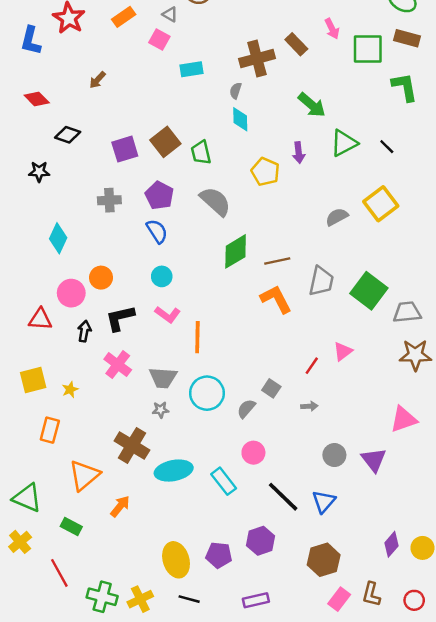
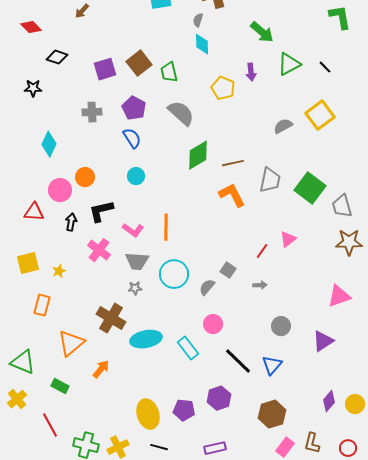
gray trapezoid: (407, 312) -> (342, 206), turned -100
pink L-shape: (168, 315) -> (133, 230), moved
purple triangle: (374, 460) -> (323, 341), moved, turned 35

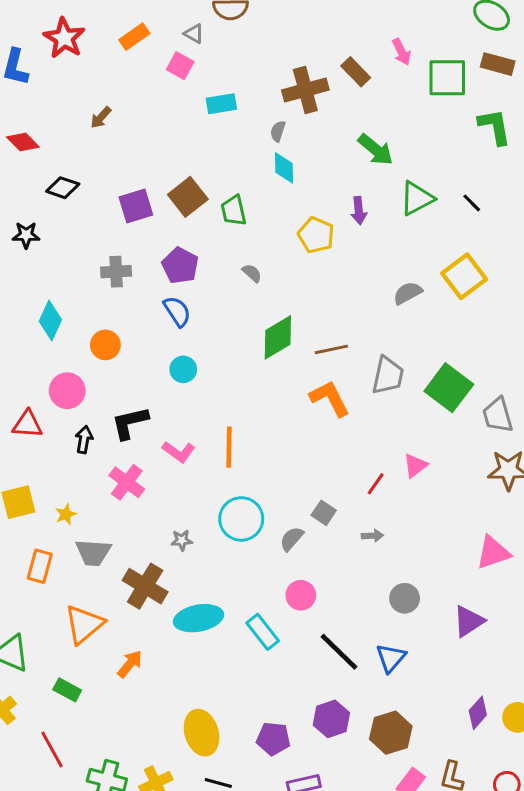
gray semicircle: (181, 113) -> (252, 273), size x0.5
orange circle: (85, 177) -> (105, 345), moved
gray trapezoid: (137, 261) -> (93, 553), moved
purple hexagon: (219, 398) -> (331, 719), moved
purple pentagon: (184, 410) -> (273, 739), moved

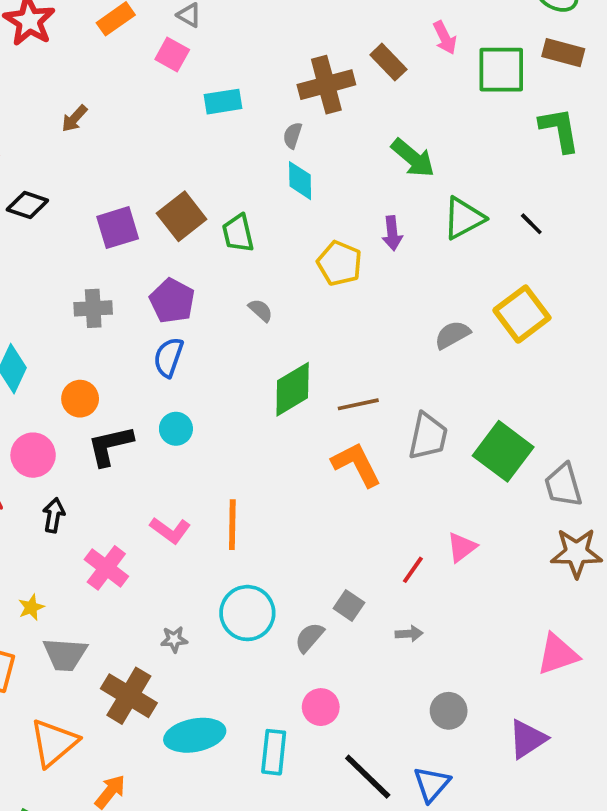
blue semicircle: (177, 311) -> (168, 357), turned -128
black L-shape: (130, 423) -> (110, 446), moved
cyan rectangle: (263, 632) -> (274, 752), turned 44

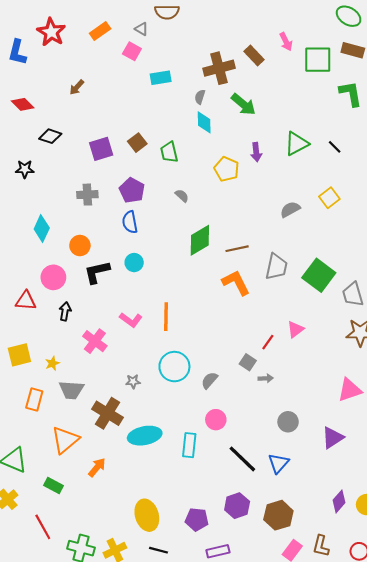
green arrow: (413, 158) -> (243, 104), moved
brown square: (182, 216) -> (137, 143), size x0.7
yellow square: (522, 314) -> (329, 198), size x0.7
blue semicircle: (168, 357) -> (130, 222), turned -30
gray square: (349, 605) -> (248, 362), moved

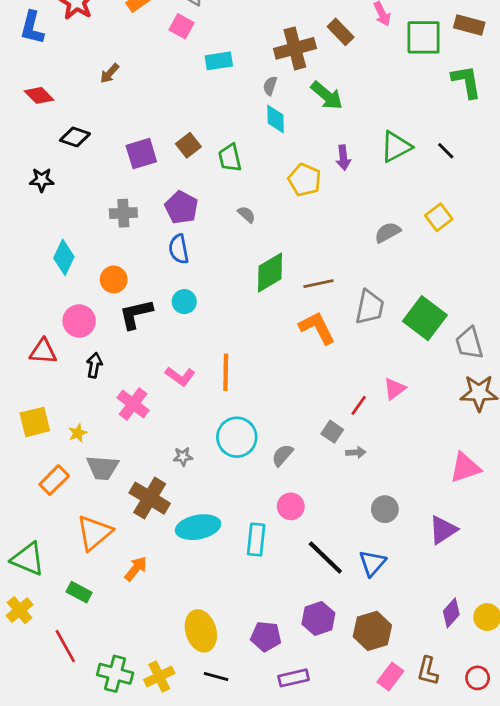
orange rectangle: (34, 399) -> (54, 480), turned 30

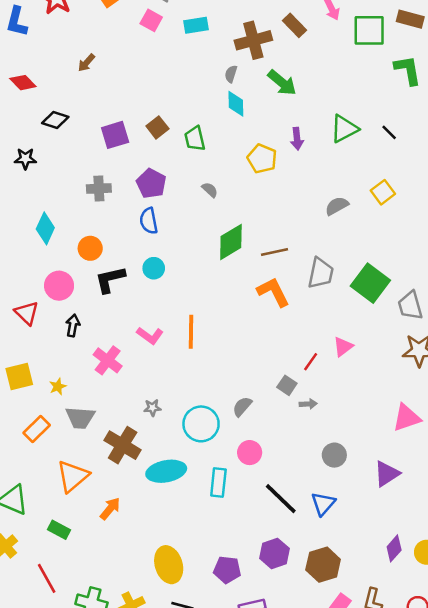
cyan rectangle: (219, 61) -> (196, 25), moved
red triangle: (43, 351) -> (27, 313), turned 40
cyan circle: (237, 437) -> (201, 424), moved

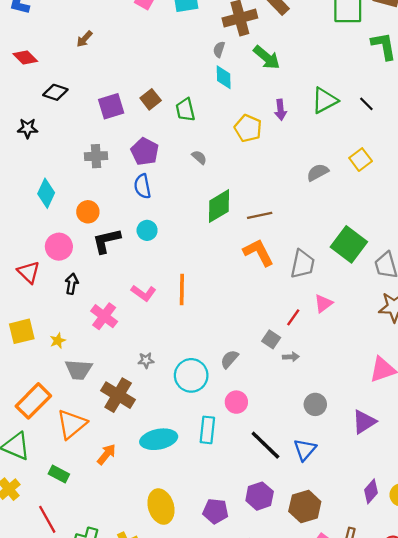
gray trapezoid: (321, 273) -> (303, 264), moved
orange rectangle: (37, 429) -> (33, 401), moved, size x1.4
cyan ellipse: (166, 471) -> (159, 439), moved

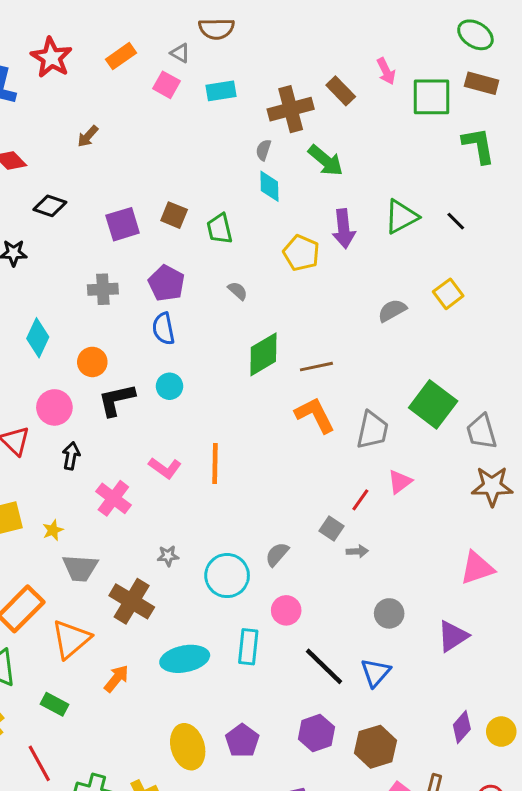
brown square: (151, 99) -> (174, 215), turned -30
purple arrow: (280, 110) -> (344, 229), size x1.4
purple pentagon: (216, 511) -> (242, 741), moved, turned 30

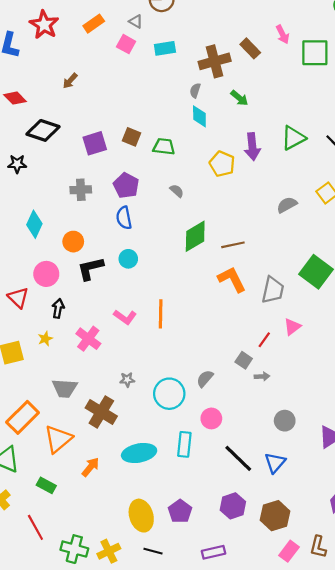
green arrow: (326, 161) -> (239, 98), size x0.7
black diamond: (50, 206) -> (43, 130), size x1.4
green trapezoid: (219, 229) -> (164, 147), turned 110
yellow star: (53, 530) -> (45, 339), moved

